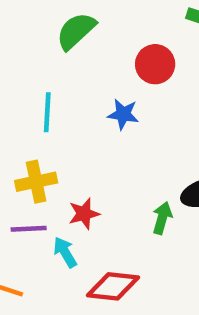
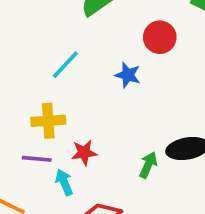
cyan line: (47, 112) -> (65, 65), turned 32

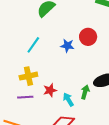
red circle: (160, 37) -> (88, 37), moved
cyan arrow: (64, 182) -> (68, 100), moved

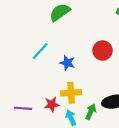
blue star: (67, 46) -> (67, 63), moved
yellow cross: (28, 76) -> (71, 93), moved

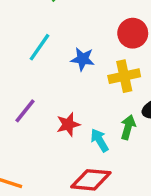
yellow cross: (71, 93) -> (124, 76), moved
purple line: (23, 108) -> (25, 111), moved, turned -48

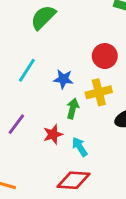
green arrow: (128, 127) -> (73, 109), moved

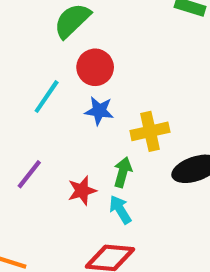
red circle: (105, 56) -> (95, 67), moved
green arrow: (73, 109) -> (123, 172), moved

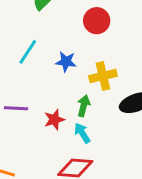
red circle: (95, 67) -> (97, 21), moved
purple line: (29, 174) -> (16, 108), turned 55

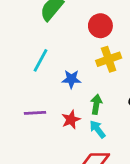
blue star: (66, 62) -> (71, 79), moved
yellow cross: (103, 76) -> (109, 59), moved

